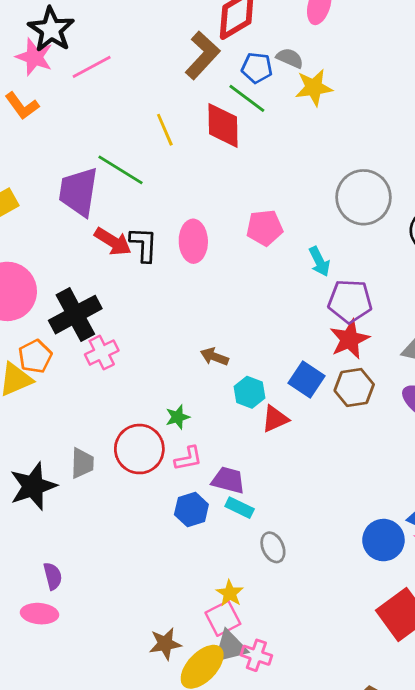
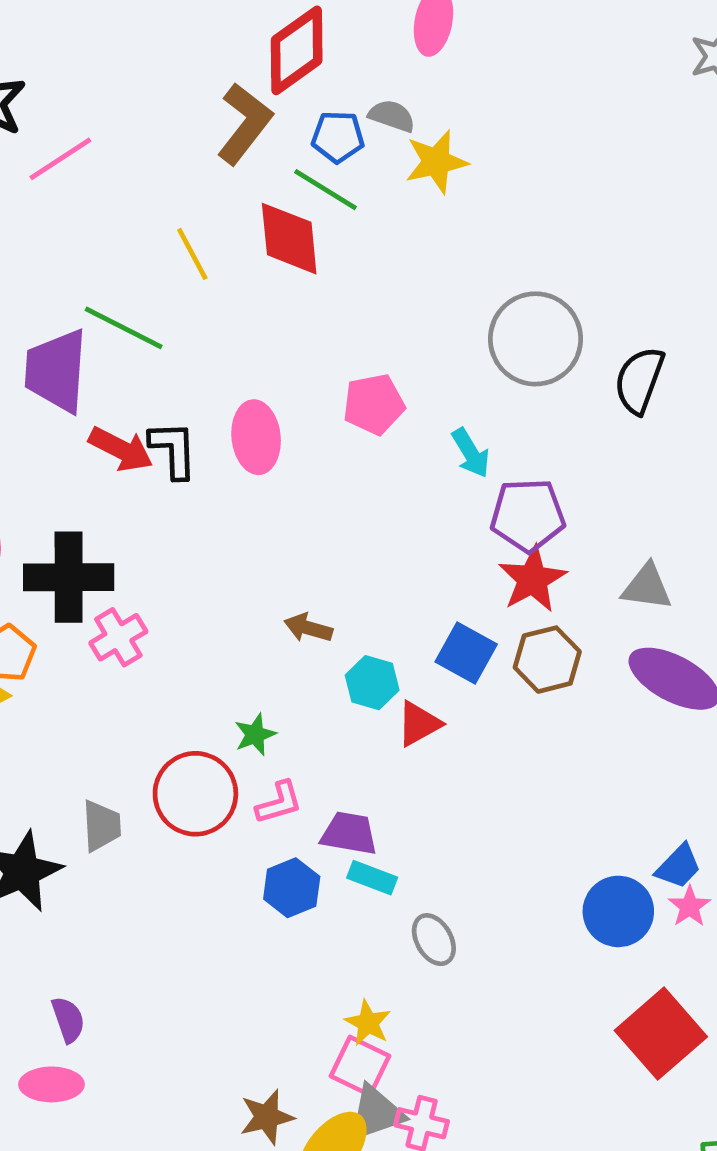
black cross: (75, 315) -> (69, 577), turned 33
pink square: (223, 618) -> (360, 1066), turned -32

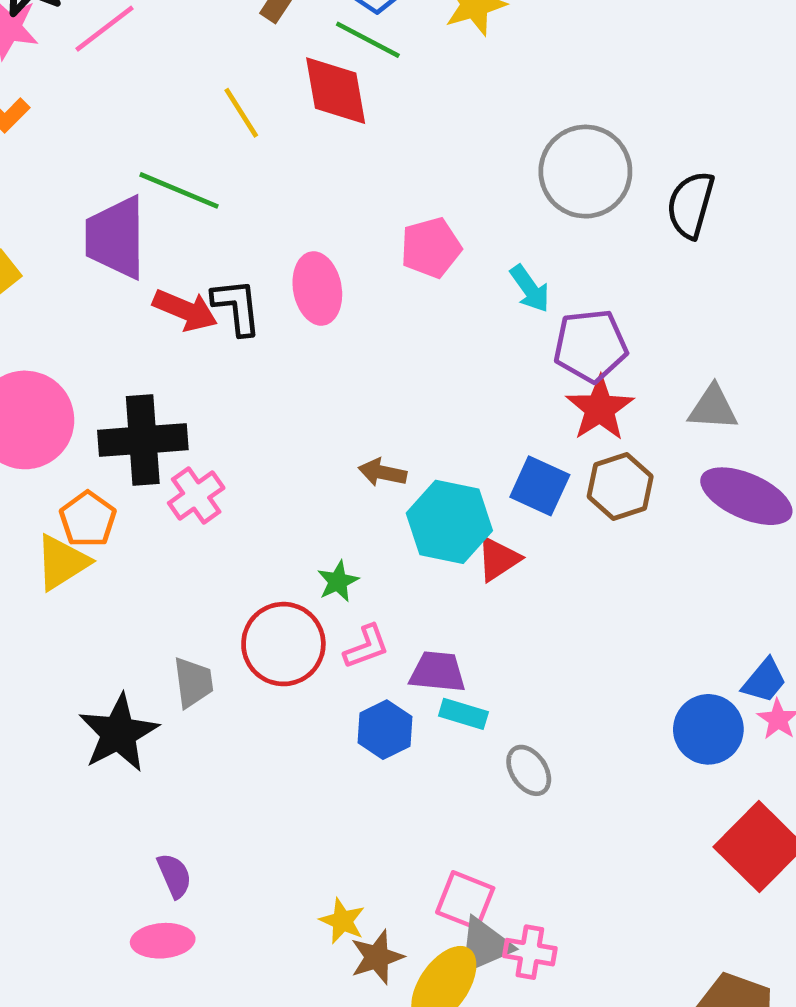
cyan hexagon: (372, 683) -> (449, 522), size x1.6
yellow star: (368, 1023) -> (342, 921), moved

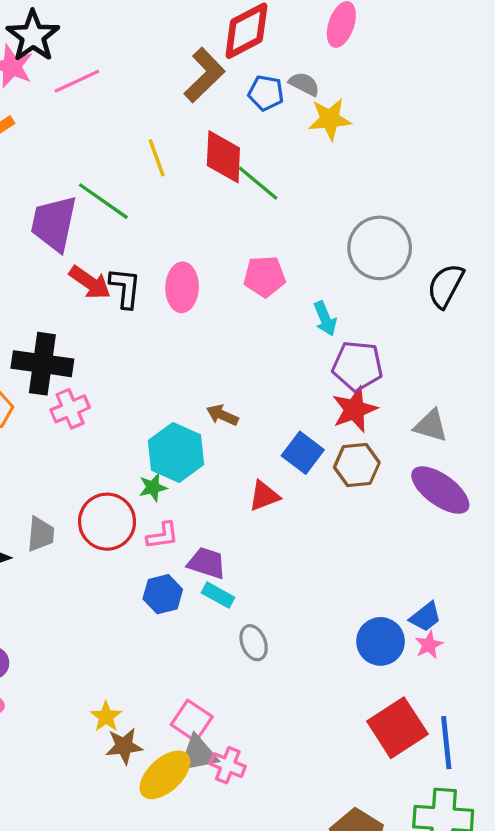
green line: (368, 40) -> (258, 183), moved
brown arrow: (383, 473) -> (222, 415), moved
cyan hexagon: (449, 522) -> (176, 452), moved

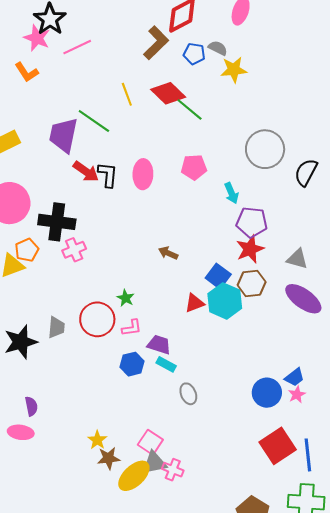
red diamond: (223, 157) -> (168, 93), turned -48
cyan hexagon: (176, 452) -> (225, 301), moved
green star: (153, 487) -> (126, 298), turned -30

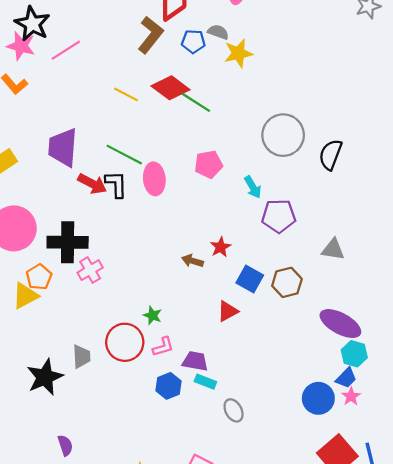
yellow line: (127, 94) -> (126, 94), turned -35
green line: (94, 121) -> (124, 155), moved
red star: (250, 249) -> (221, 247), moved, size x0.7
purple ellipse: (303, 299) -> (340, 324), moved
cyan hexagon: (225, 301) -> (354, 354), moved, size x0.7

